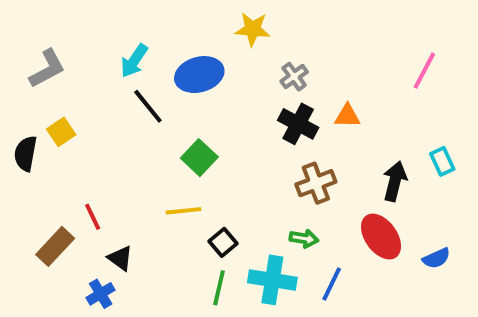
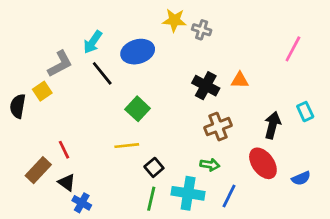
gray L-shape: (47, 69) -> (60, 64), moved
gray cross: (294, 77) -> (202, 30), moved, turned -36
black triangle: (120, 258) -> (67, 182), moved
blue cross: (101, 294) -> (82, 203), moved, turned -30

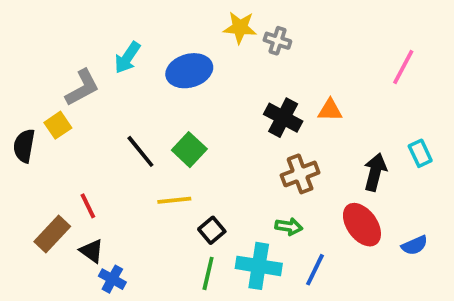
black line: (102, 73) -> (140, 151), moved

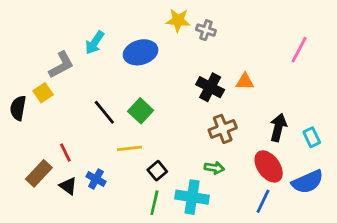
cyan rectangle: (420, 153) -> (312, 137), moved
blue semicircle: (415, 245) -> (308, 182), size x1.6
blue line: (315, 270) -> (263, 201), moved
blue cross: (112, 279) -> (96, 179), moved

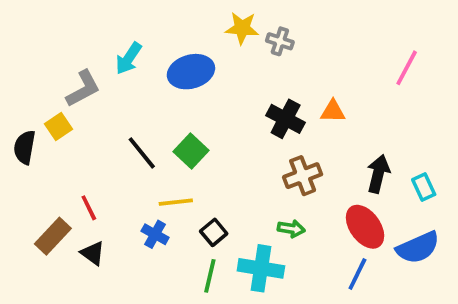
blue cross: (96, 179) -> (155, 234), moved

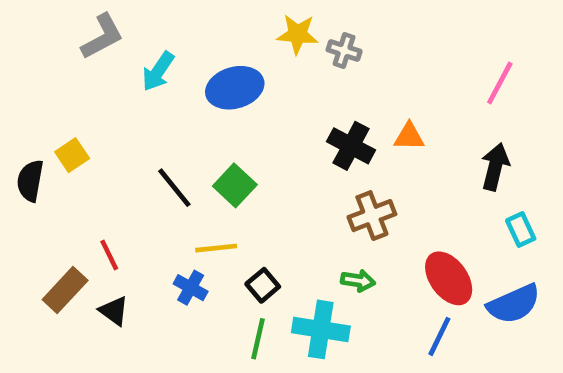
gray L-shape: (83, 89) -> (102, 37), moved
black arrow: (378, 174) -> (495, 167), moved

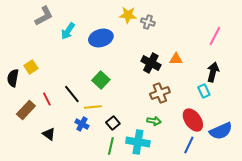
black line: (174, 188) -> (72, 94), moved
cyan rectangle: (521, 230) -> (204, 91), moved
red line: (109, 255) -> (47, 99), moved
brown rectangle: (65, 290) -> (26, 110), moved

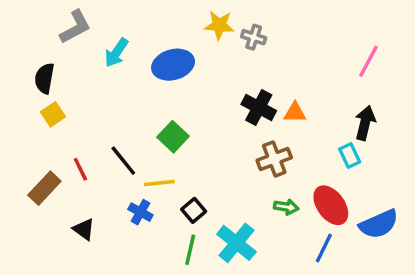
orange triangle: (176, 59) -> (295, 113), moved
black semicircle: (13, 78) -> (44, 78), moved
green arrow: (154, 121) -> (286, 207), moved
cyan cross: (138, 142) -> (236, 243), turned 30

